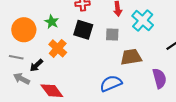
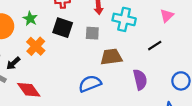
cyan cross: (143, 20) -> (124, 19), turned -30

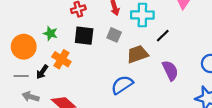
gray square: (92, 33) -> (114, 35), turned 32
black line: (155, 46) -> (163, 36), moved
black arrow: (13, 63) -> (42, 72), moved

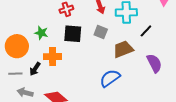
orange cross: (61, 59) -> (53, 57), turned -30

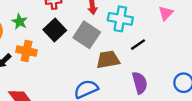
gray square: (101, 32) -> (87, 35), size x1.6
black square: (73, 34) -> (55, 30), turned 30

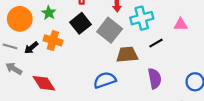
pink triangle: (166, 13) -> (181, 24), moved, turned 40
cyan cross: (120, 19) -> (142, 18), turned -30

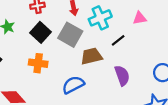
orange cross: (53, 40) -> (38, 63), moved

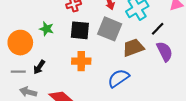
black square: (40, 32) -> (80, 30), turned -30
purple semicircle: (122, 76) -> (165, 51), moved

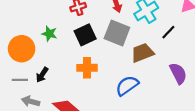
black square: (80, 30) -> (85, 35), turned -30
purple semicircle: (165, 51) -> (178, 73), moved

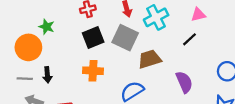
black line: (168, 32) -> (190, 39), moved
green star: (49, 34) -> (47, 27), moved
black arrow: (42, 75) -> (47, 75), turned -42

